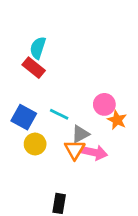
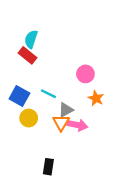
pink circle: (104, 104) -> (85, 74), moved

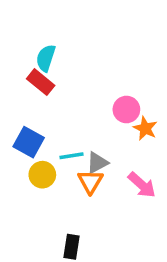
cyan line: (48, 94) -> (71, 156), moved, turned -35
orange star: (96, 98) -> (145, 128), moved
pink arrow: (77, 125) -> (142, 185), moved, turned 30

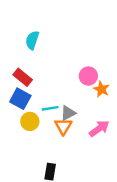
red rectangle: (41, 82) -> (23, 77), moved
pink arrow: (142, 185) -> (99, 129), turned -78

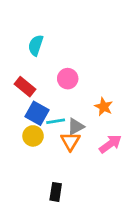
pink circle: (88, 76) -> (68, 79), moved
orange star: (102, 89) -> (104, 107), moved
blue square: (20, 99) -> (37, 113), moved

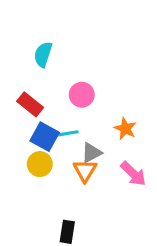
cyan line: (56, 121) -> (67, 133), moved
pink arrow: (110, 144) -> (133, 174), turned 80

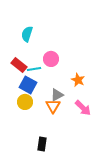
cyan line: (67, 133) -> (34, 69), moved

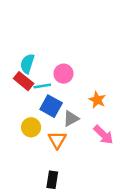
cyan semicircle: (27, 34) -> (27, 64), moved
blue square: (28, 85) -> (51, 106), moved
orange triangle: (53, 106) -> (57, 140), moved

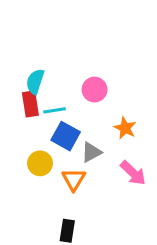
pink circle: (63, 74) -> (95, 90), moved
red rectangle: (24, 81) -> (30, 104), turned 42

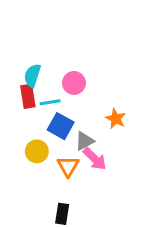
pink circle: (95, 90) -> (74, 83), moved
pink arrow: (133, 173) -> (95, 159), moved

